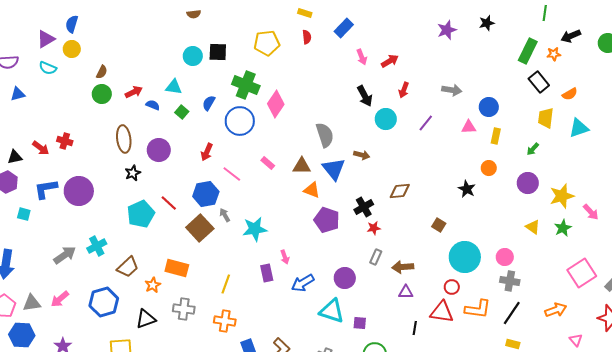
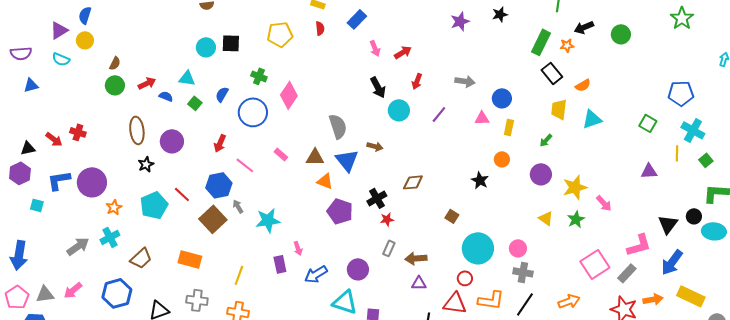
green cross: (246, 85) -> (259, 76), size x0.6
orange star: (153, 285) -> (114, 207), moved

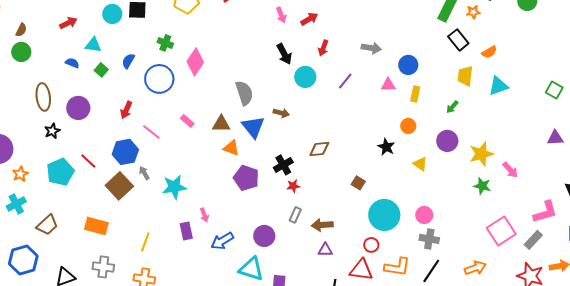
red arrow: (147, 83) -> (68, 23), moved
yellow triangle: (546, 218) -> (420, 164), moved
green star: (576, 219) -> (482, 186), turned -30

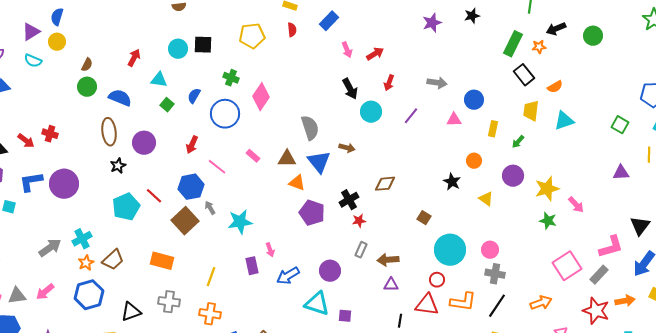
red arrow: (68, 23) -> (134, 58), turned -36
blue semicircle: (72, 63) -> (120, 98), moved, size x1.6
yellow rectangle: (415, 94) -> (493, 129), moved
orange star: (20, 174) -> (86, 263), moved

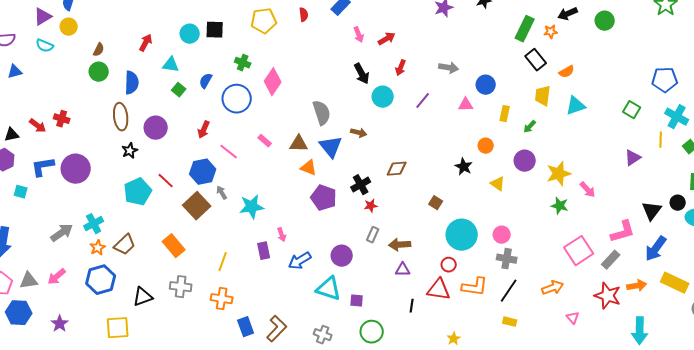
blue semicircle: (120, 98) -> (132, 83), turned 70
purple triangle: (621, 173) -> (633, 158), turned -30
orange rectangle: (162, 261) -> (174, 246), turned 35

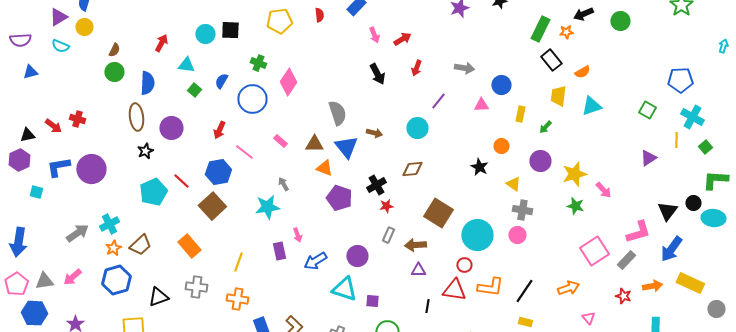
cyan circle: (383, 97) -> (417, 128), moved
gray arrow: (222, 193) -> (283, 184), moved
brown square: (436, 203) -> (438, 213), moved, size x2.0
gray cross: (507, 259) -> (522, 210), moved
red star: (608, 296) -> (623, 296), size x0.6

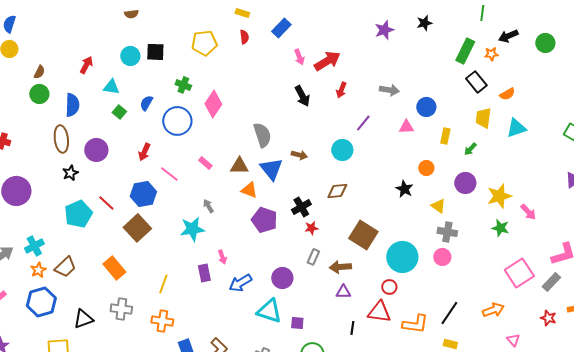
red arrow: (402, 39) -> (327, 61), size x1.5
orange L-shape: (490, 287) -> (415, 324), moved

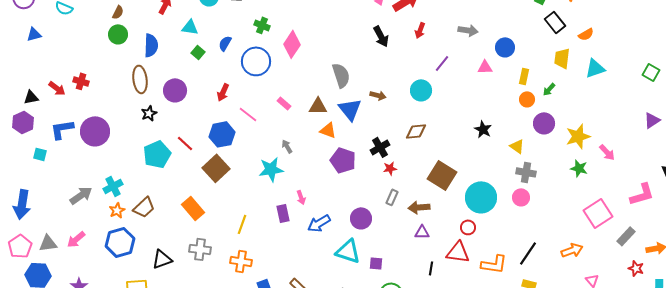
orange circle: (426, 168) -> (527, 99), moved
gray rectangle: (551, 282) -> (626, 236), moved
red star: (548, 318) -> (636, 268), moved

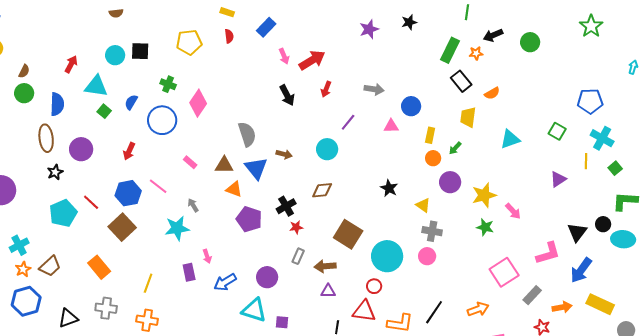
cyan triangle: (190, 27) -> (96, 86), size x1.4
cyan triangle: (595, 68) -> (510, 139), moved
pink line: (248, 114) -> (158, 186), moved

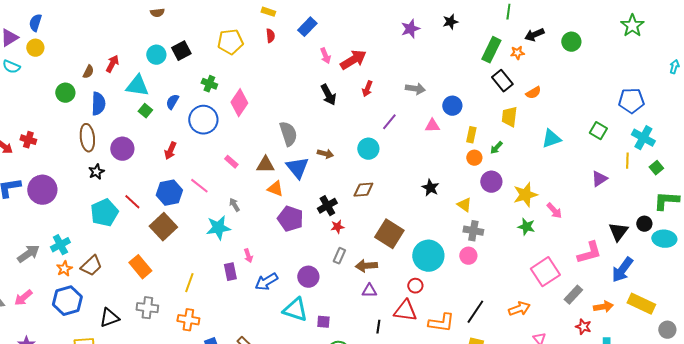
black square: (140, 51) -> (181, 51), turned -30
brown semicircle: (24, 71) -> (88, 72), moved

